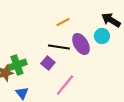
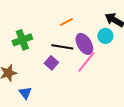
green cross: (17, 65) -> (22, 40), moved
pink line: (65, 85) -> (86, 62), moved

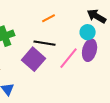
purple ellipse: (84, 44) -> (90, 50), moved, turned 45
purple square: (51, 63) -> (34, 59), size x1.6

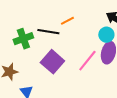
black line: (45, 43) -> (48, 32), moved

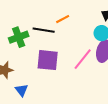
purple square: (52, 62) -> (48, 60), turned -35

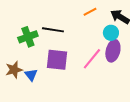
orange line: (63, 19) -> (90, 12), moved
blue triangle: (22, 90) -> (31, 75), moved

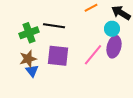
brown star: (14, 70) -> (28, 59), moved

